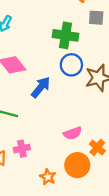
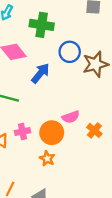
green cross: (66, 35) -> (42, 25), moved
orange circle: (77, 165) -> (52, 133), moved

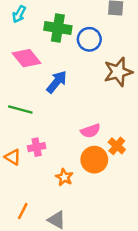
blue circle: (70, 52) -> (89, 39), moved
orange circle: (52, 133) -> (94, 160), moved

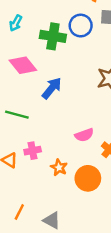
blue circle: (89, 39) -> (81, 26), moved
orange circle: (94, 160) -> (88, 178), moved
orange star: (64, 177) -> (59, 168), moved

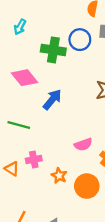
cyan arrow: (16, 23) -> (20, 27), moved

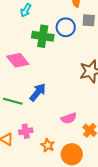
cyan arrow: (20, 27) -> (26, 10), moved
blue arrow: (52, 100) -> (38, 92), moved

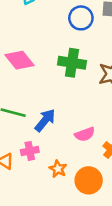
green cross: (43, 36) -> (72, 63), moved
blue arrow: (38, 92) -> (45, 120), moved

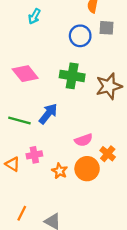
blue arrow: (45, 120) -> (48, 114), moved
orange circle: (89, 180) -> (87, 169), moved

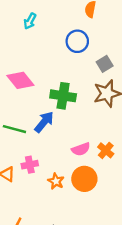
gray square: (106, 28) -> (105, 64), moved, turned -35
green cross: (72, 76) -> (63, 96), moved
orange cross: (108, 154) -> (106, 150), moved

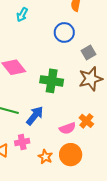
blue arrow: (44, 122) -> (35, 116), moved
orange cross: (106, 150) -> (86, 121), moved

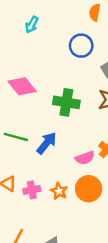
pink cross: (22, 142) -> (32, 190), moved

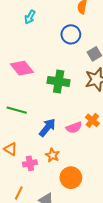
blue arrow: (47, 143) -> (47, 128), moved
orange circle: (89, 189) -> (71, 178), moved
pink cross: (32, 190) -> (30, 163), moved

